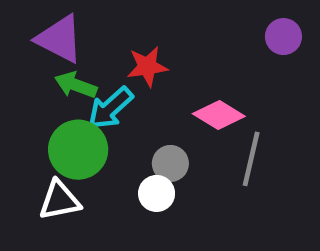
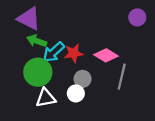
red star: (147, 67) -> (74, 53), moved
white triangle: (60, 200) -> (46, 98), moved

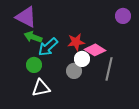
red star: (74, 53) -> (76, 42), moved
green circle: (38, 72) -> (34, 65), size x0.6
white circle: (76, 93) -> (82, 59), moved

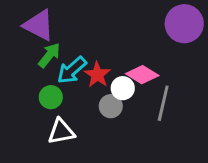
purple circle: (123, 16) -> (184, 24), size x1.6
green arrow: (33, 37) -> (49, 55), turned 108
red star: (76, 42) -> (97, 75), moved, turned -30

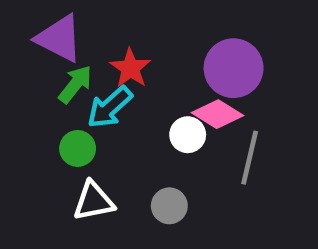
purple circle: (184, 24) -> (234, 68), moved
red star: (97, 75) -> (130, 68), moved
gray circle: (111, 106) -> (169, 206), moved

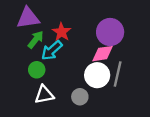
purple triangle: (59, 38) -> (28, 18), turned -35
pink diamond: (217, 114) -> (103, 54), turned -40
white circle: (188, 135) -> (97, 75), moved, size x1.5

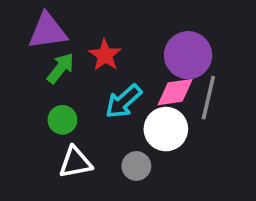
cyan arrow: (52, 50) -> (123, 101), moved
gray line: (118, 74) -> (208, 98), moved

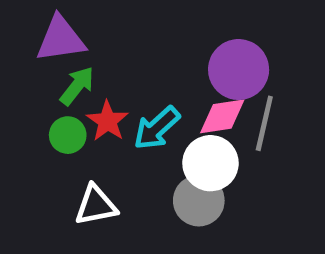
red star: (105, 55) -> (107, 121), moved
green circle: (62, 120) -> (68, 135), moved
gray circle: (136, 166) -> (199, 201), moved, size x1.4

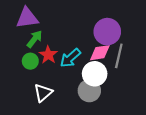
white triangle: (96, 205) -> (43, 93), turned -30

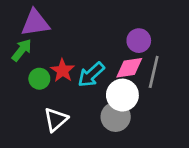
purple circle: (107, 32) -> (139, 41), size x0.7
green arrow: (35, 39) -> (22, 50), moved

